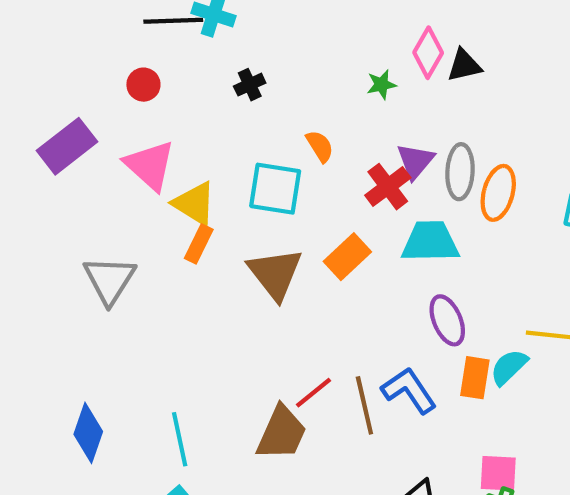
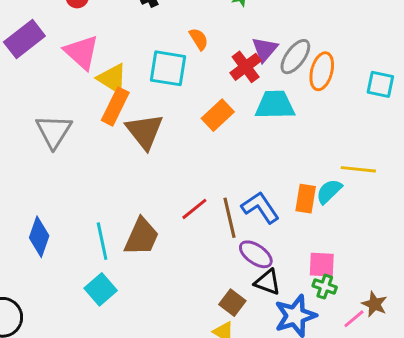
gray ellipse: (460, 172) -> (295, 57), turned 33
orange rectangle: (199, 244) -> (115, 106), size x1.4
brown triangle: (275, 274) -> (145, 131), moved
purple ellipse: (447, 320) -> (256, 254), moved, turned -32
brown trapezoid: (282, 433) -> (142, 237), moved

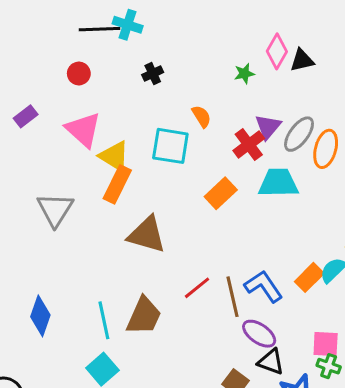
purple rectangle: (24, 39) -> (26, 116), size x0.6
brown triangle: (145, 131) -> (147, 235), moved, turned -36
orange rectangle: (306, 199) -> (309, 277), turned 36

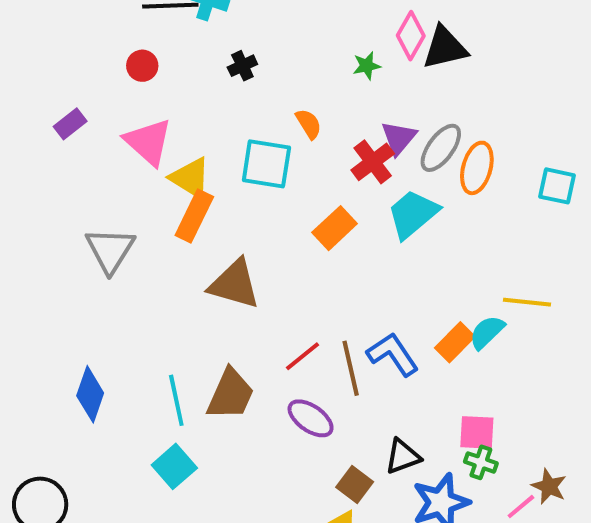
black triangle: (302, 60) -> (445, 48), size x1.4
cyan trapezoid: (278, 183) -> (413, 214), turned -39
purple ellipse: (259, 334) -> (311, 418), moved
black triangle: (271, 362) -> (403, 456), turned -40

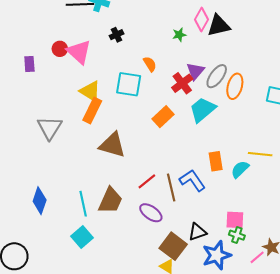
red circle: (142, 66) -> (60, 49), moved
purple rectangle: (70, 124) -> (29, 64), turned -56
pink triangle: (148, 142) -> (79, 52), moved
orange rectangle: (455, 342) -> (216, 161), moved, turned -54
brown square: (355, 484) -> (173, 246), size x1.5

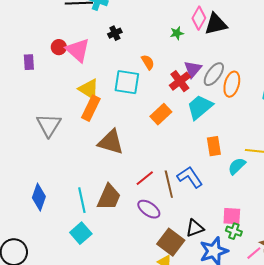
orange rectangle: (216, 161) -> (214, 146), moved

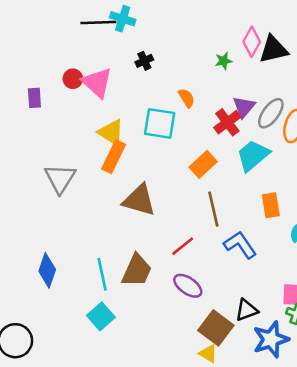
brown line: (169, 184) -> (213, 209), moved

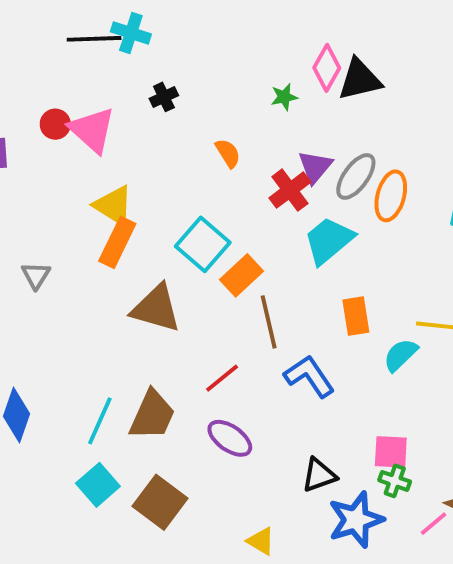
cyan square: (160, 123) -> (203, 244), moved, turned 32
orange rectangle: (203, 164) -> (241, 275), moved
gray triangle: (60, 178) -> (36, 275), size x0.6
cyan line: (102, 274) -> (100, 421), turned 36
brown square: (216, 328) -> (160, 502), moved

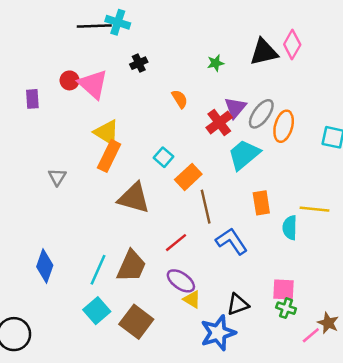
pink diamond: (327, 68) -> (292, 45), moved
cyan square: (203, 244) -> (164, 157), size x0.6
cyan semicircle: (400, 355) -> (290, 228), turned -45
blue star: (356, 520) -> (218, 333), moved
yellow triangle: (261, 541) -> (192, 299), moved

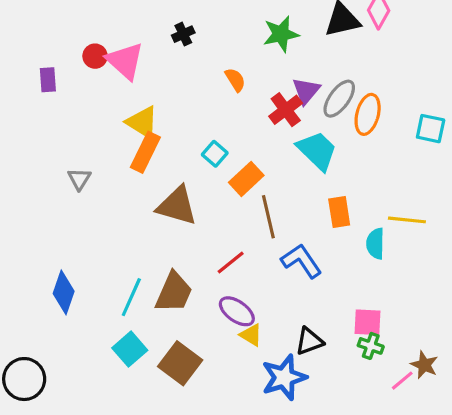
green star: (216, 63) -> (281, 34), size x1.6
cyan trapezoid: (244, 155) -> (317, 151), turned 84

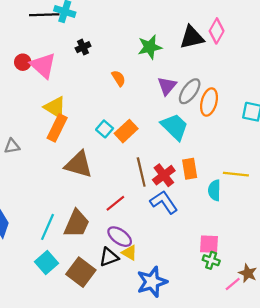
red cross: (286, 110) -> (164, 175), moved
gray triangle: (79, 179) -> (12, 146), turned 49
orange rectangle: (246, 179) -> (126, 131), moved
black triangle: (309, 341) -> (109, 257), moved

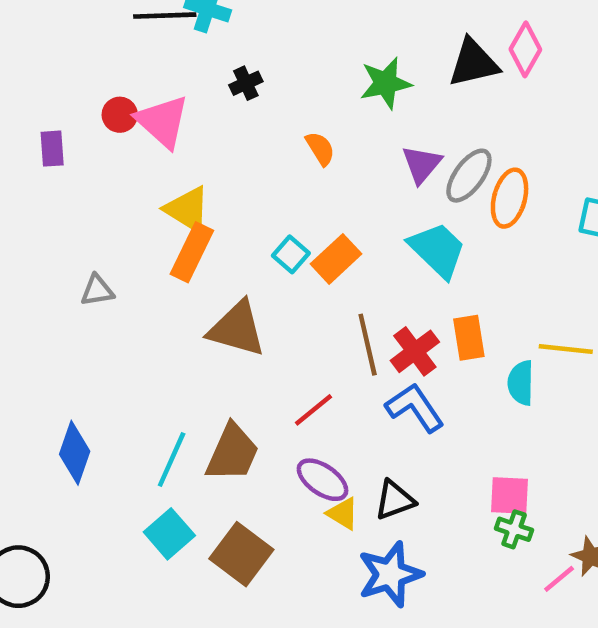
black triangle: (109, 257) -> (395, 500), moved

